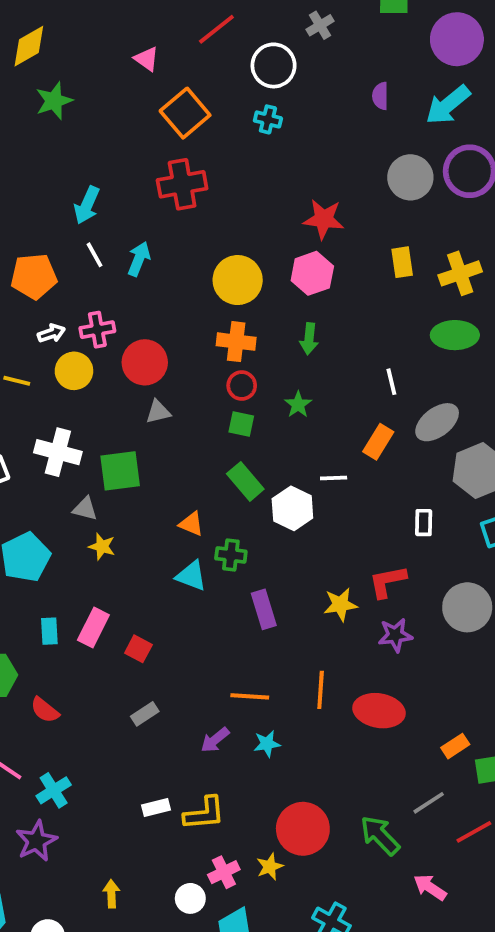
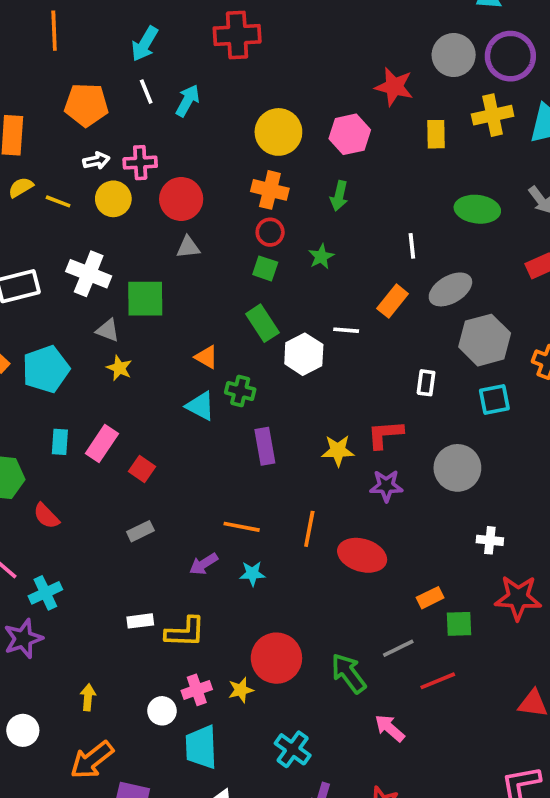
red star: (324, 219) -> (394, 87), moved
yellow cross: (460, 273) -> (493, 115), moved

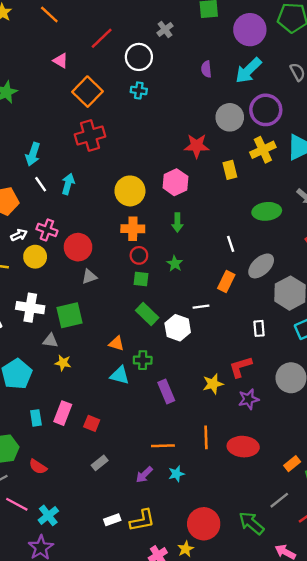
pink cross: (140, 163) -> (47, 230), turned 36

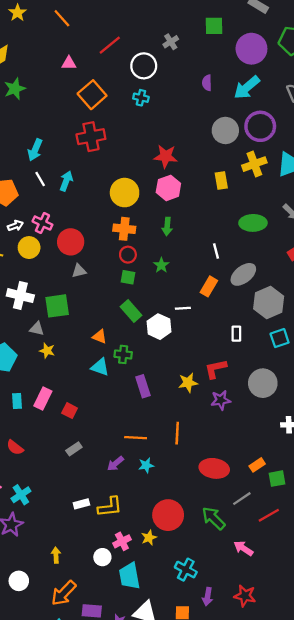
pink triangle: (61, 61) -> (69, 63), turned -35
red star: (197, 146) -> (166, 156), moved
red ellipse: (243, 447) -> (214, 468), moved

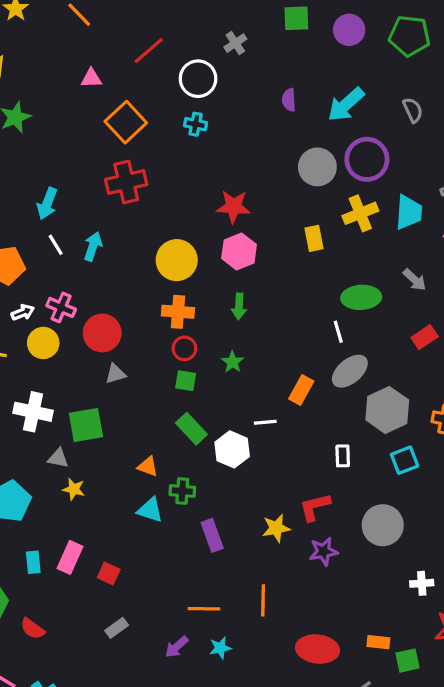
purple circle: (251, 49) -> (349, 30), moved, size x0.7
white line: (216, 251) -> (338, 332), moved
orange rectangle: (257, 465) -> (378, 642), turned 42

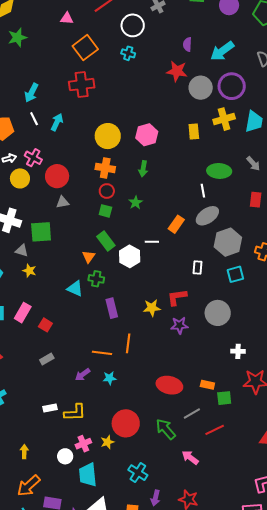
red star: (233, 207) -> (177, 71), moved
red rectangle: (425, 337) -> (256, 200), turned -56
orange triangle: (148, 466) -> (89, 257), moved, turned 40
orange line: (263, 600) -> (128, 343), moved

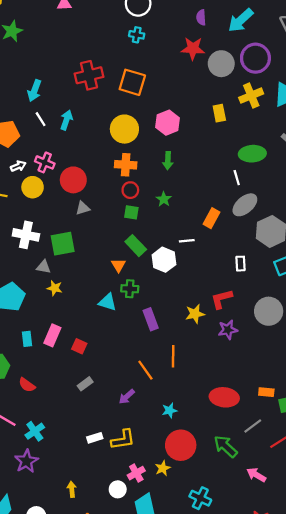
orange square: (85, 48) -> (132, 82), moved, turned -30
orange line: (102, 353) -> (145, 370), turned 54
cyan star: (110, 378) -> (169, 410), moved

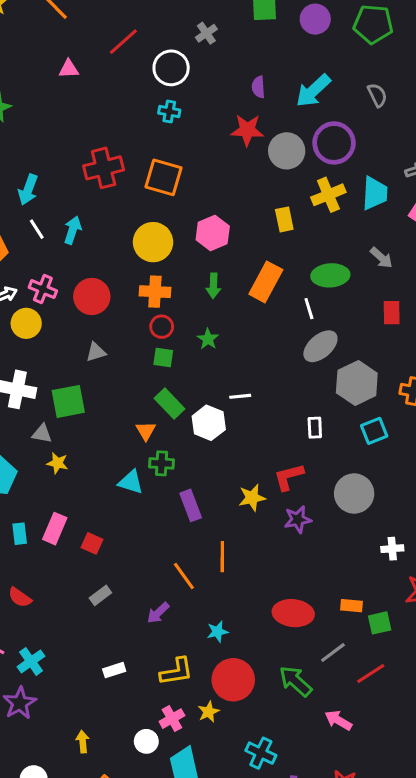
red circle: (73, 180) -> (92, 296), moved
orange rectangle: (211, 218) -> (266, 282), moved, size x1.4
yellow L-shape: (123, 440) -> (176, 672), moved

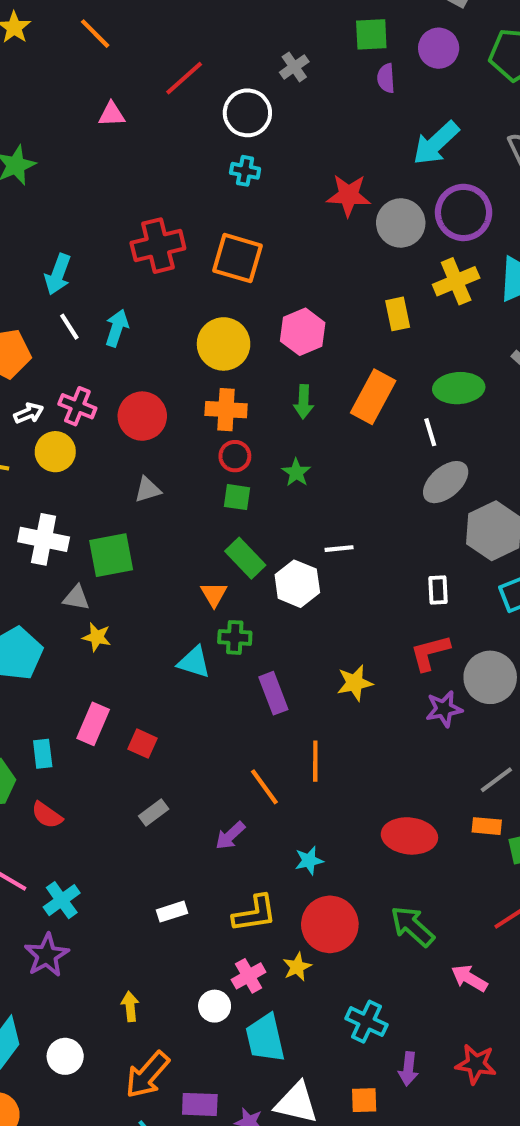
purple semicircle: (258, 87) -> (386, 78), moved
red L-shape: (289, 477) -> (430, 653), moved
purple star: (298, 519) -> (444, 709), moved
cyan rectangle: (20, 534) -> (43, 754), moved
gray line: (333, 653) -> (496, 780), moved

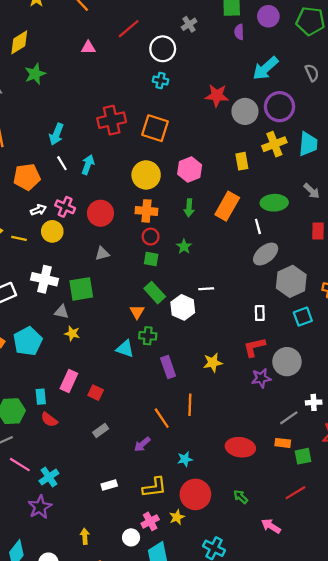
red semicircle: (47, 815) -> (49, 420), moved
green arrow: (412, 926) -> (241, 497), size x0.6

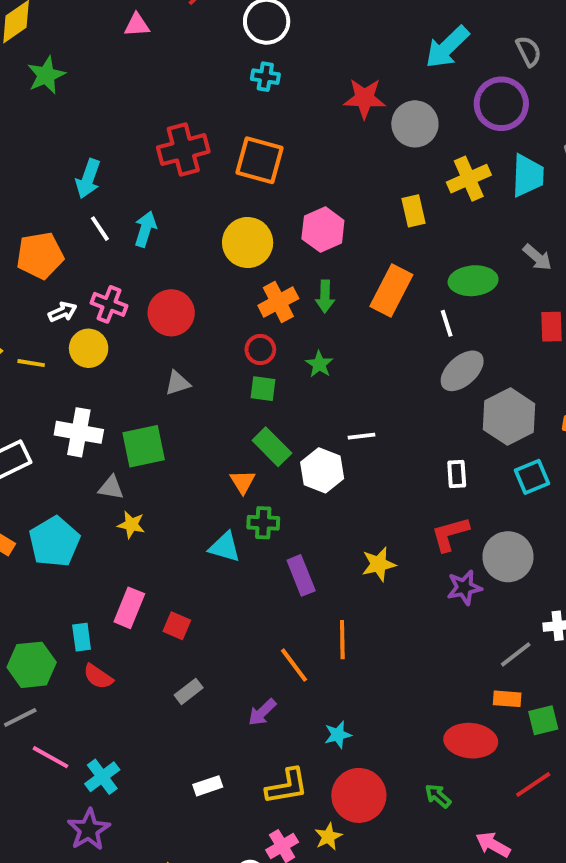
purple circle: (280, 107) -> (501, 104), moved
orange cross: (146, 211) -> (278, 302), moved, turned -30
red ellipse: (240, 447) -> (471, 741), moved

